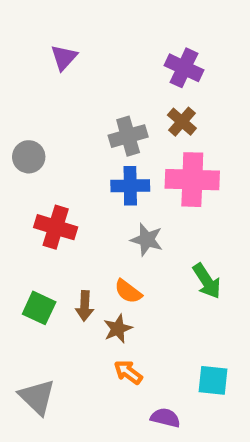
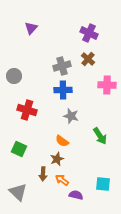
pink cross: (192, 180) -> (107, 85), moved, size x0.7
brown arrow: (85, 306) -> (43, 174), moved
purple semicircle: (165, 418) -> (76, 195), moved

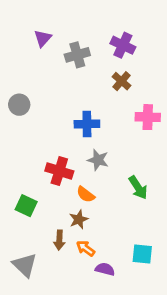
gray cross: (62, 66) -> (77, 55), moved
red cross: (27, 110) -> (59, 171), moved

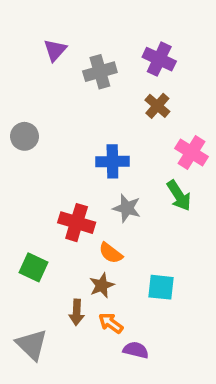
pink cross: (148, 117) -> (192, 152), turned 30
green arrow: (138, 188) -> (179, 196), moved
cyan square: (142, 254) -> (161, 287), moved

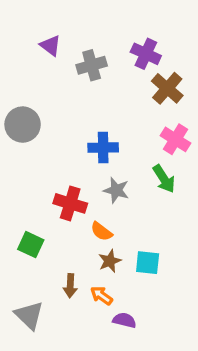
purple triangle: (55, 50) -> (50, 46), turned -35
brown cross: (157, 106) -> (167, 88), moved, size x1.4
gray circle: (24, 136) -> (23, 125), size x1.4
brown star: (102, 285) -> (110, 261), moved

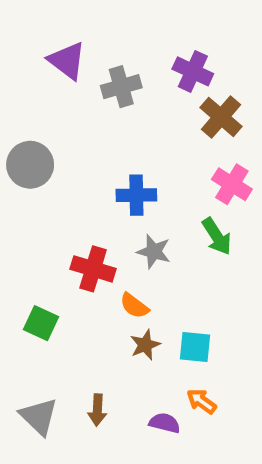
purple triangle: (50, 46) -> (67, 61), size x1.4
brown arrow: (70, 286) -> (97, 410), moved
orange arrow: (101, 296) -> (202, 401), moved

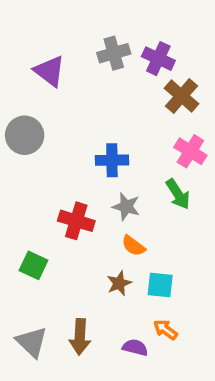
purple triangle: (67, 61) -> (50, 71), moved
gray cross: (121, 87) -> (114, 53), moved
orange semicircle: (134, 306) -> (133, 246), moved
brown arrow: (97, 410) -> (80, 337), size x1.4

